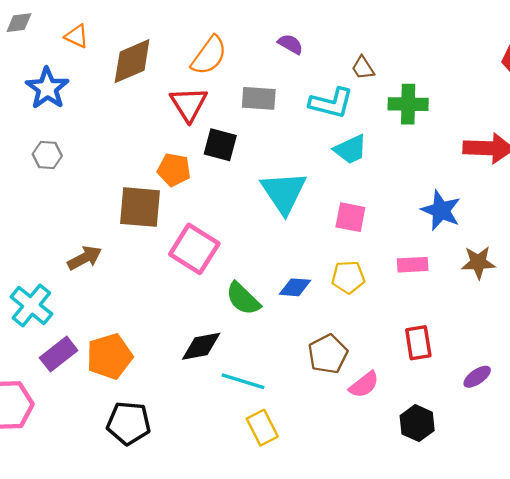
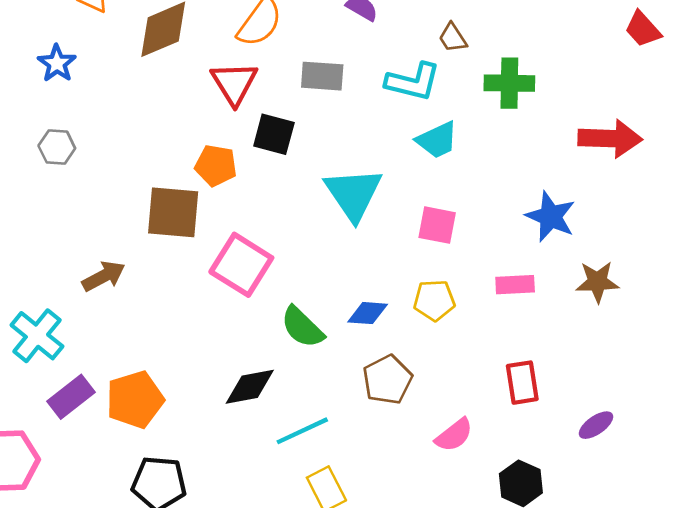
blue star: (47, 88) -> (57, 63), size x0.7
brown pentagon: (328, 354) -> (387, 380), moved
cyan line: (243, 381) -> (302, 431), turned -42

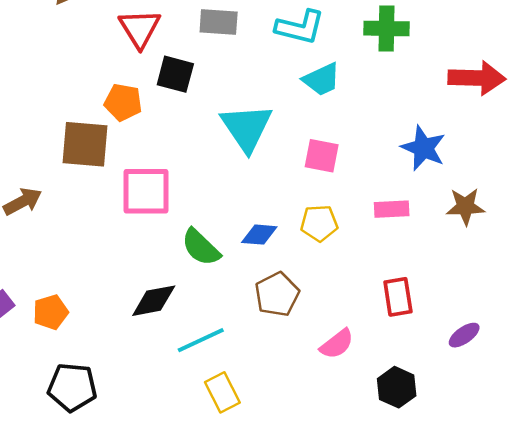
pink square: (241, 265) -> (146, 191), turned -32
orange pentagon: (135, 400) -> (51, 312), size x0.7

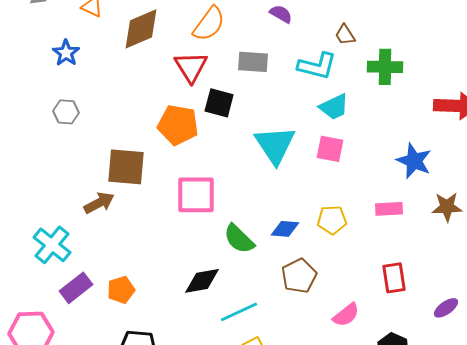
orange pentagon: (123, 102) -> (178, 125), size x1.4
brown square: (85, 144) -> (126, 167), moved
pink square: (322, 156) -> (330, 149), moved

